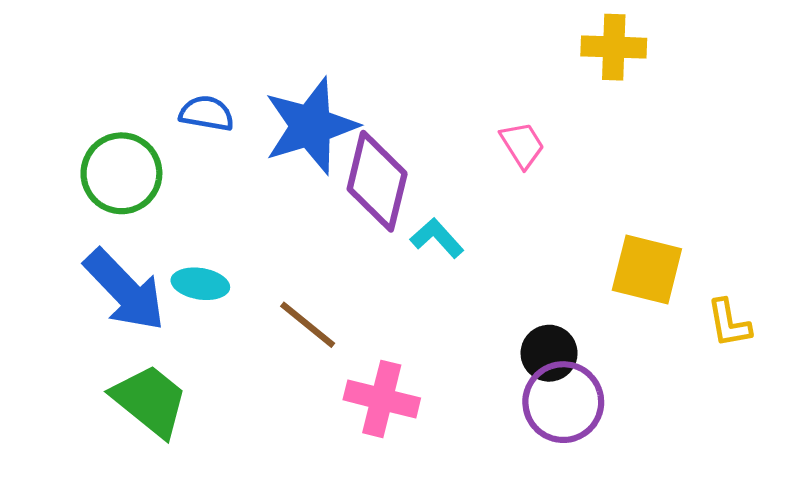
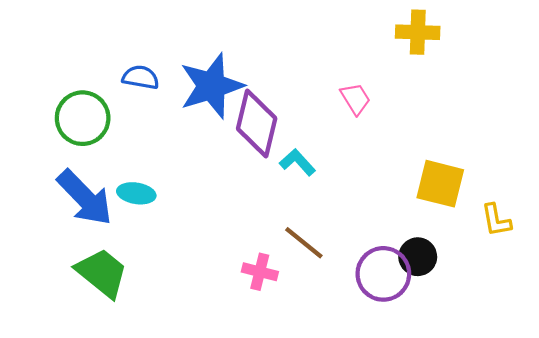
brown line: (308, 325) -> (304, 243), moved
black circle: (549, 353) -> (418, 257), moved
pink cross: (382, 399) -> (260, 272), size x0.7

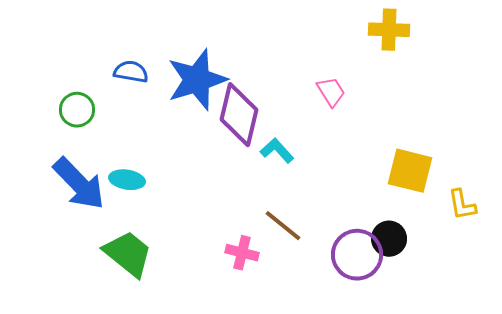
green circle: (83, 118) -> (77, 110), size x0.7
green trapezoid: (102, 273) -> (128, 254), moved

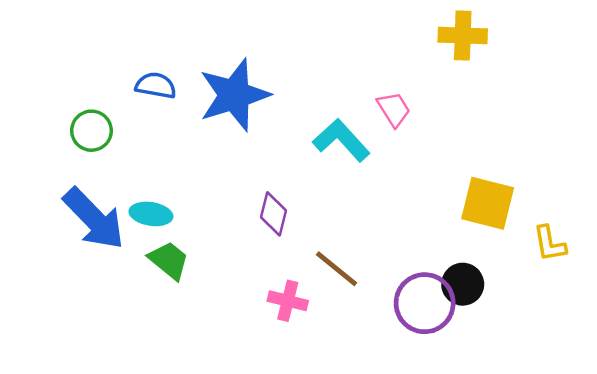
purple diamond: (239, 115) -> (274, 214), moved, size x0.6
cyan L-shape: (277, 151) -> (341, 140), moved, size x1.4
green trapezoid: (128, 254) -> (169, 260), moved, size x0.7

